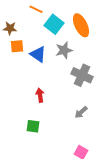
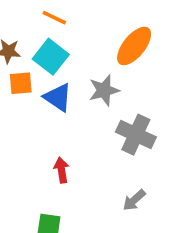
cyan square: (54, 24) -> (51, 57), moved
orange ellipse: (81, 25) -> (134, 46), turned 65

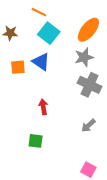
cyan square: (51, 57) -> (49, 33), moved
orange square: (21, 83) -> (18, 67), moved
gray star: (104, 90) -> (84, 57), moved

